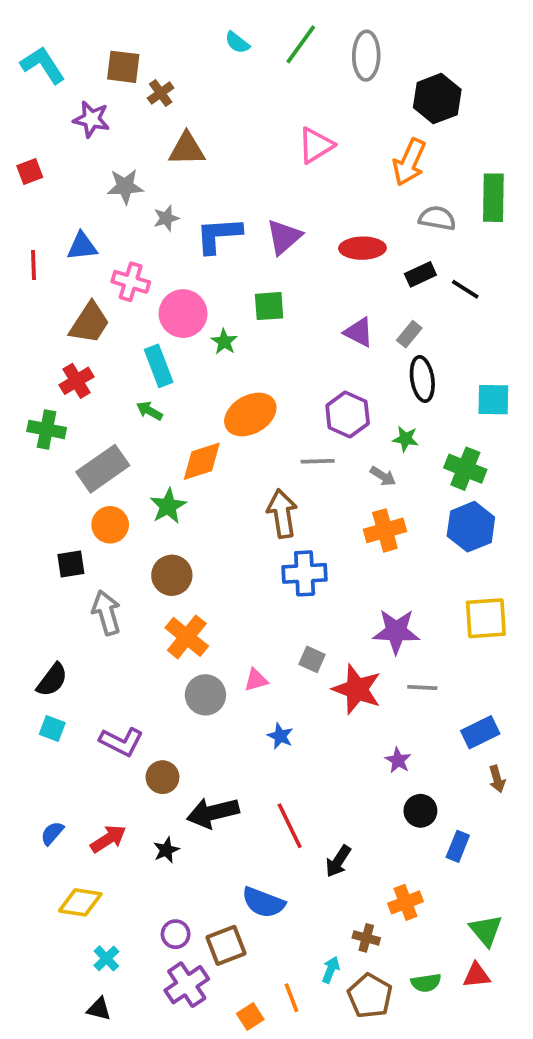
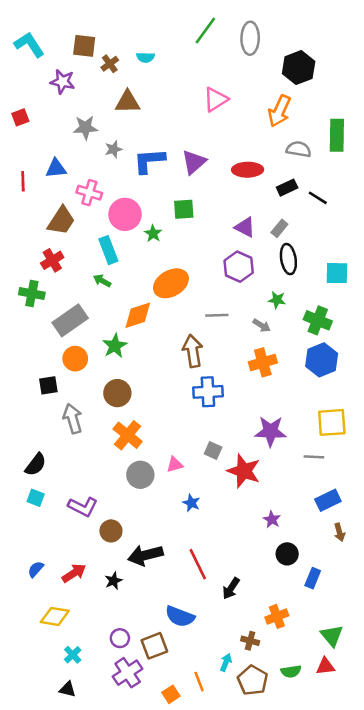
cyan semicircle: (237, 43) -> (145, 57), moved, turned -36
purple hexagon: (348, 415) -> (239, 267), moved
gray line: (422, 687) -> (314, 457), moved

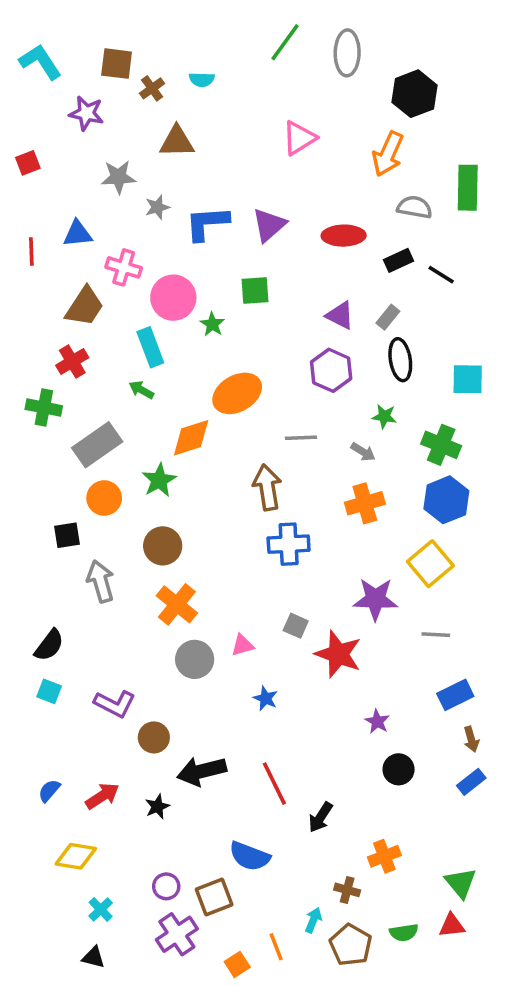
yellow square: (332, 422) -> (430, 564), moved, turned -36
blue rectangle: (313, 578) -> (471, 782), moved, turned 30

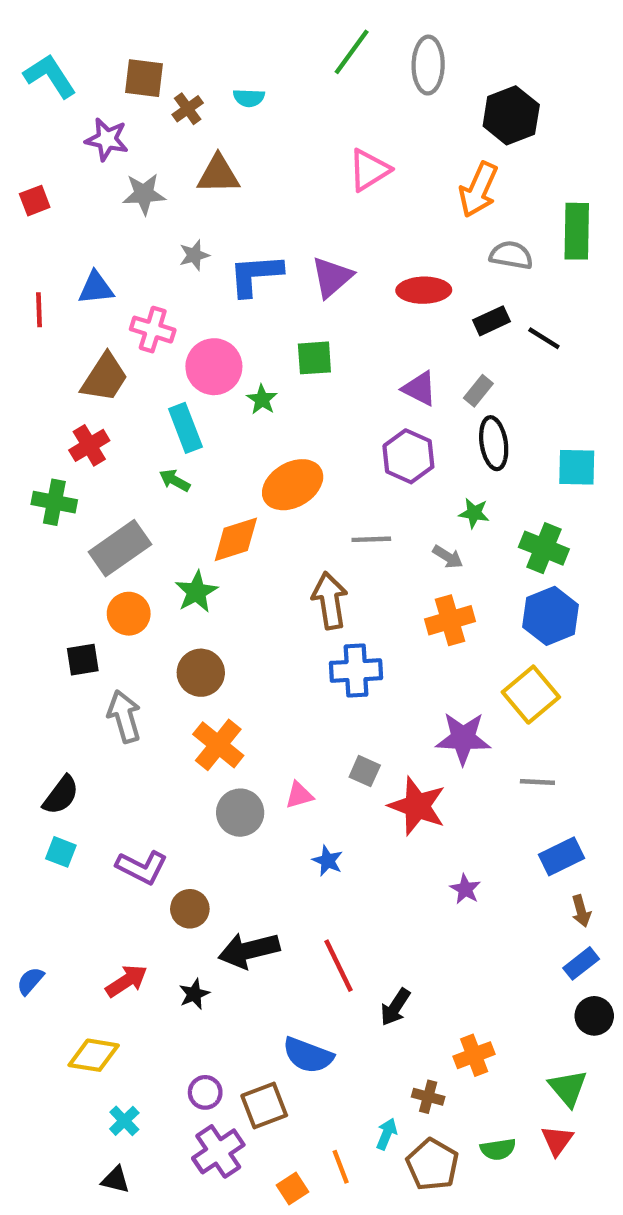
gray star: (118, 177) -> (144, 194), moved
black circle: (399, 769) -> (594, 1016), moved
blue semicircle: (49, 791) -> (30, 981), moved
red triangle: (452, 925) -> (557, 1140), turned -48

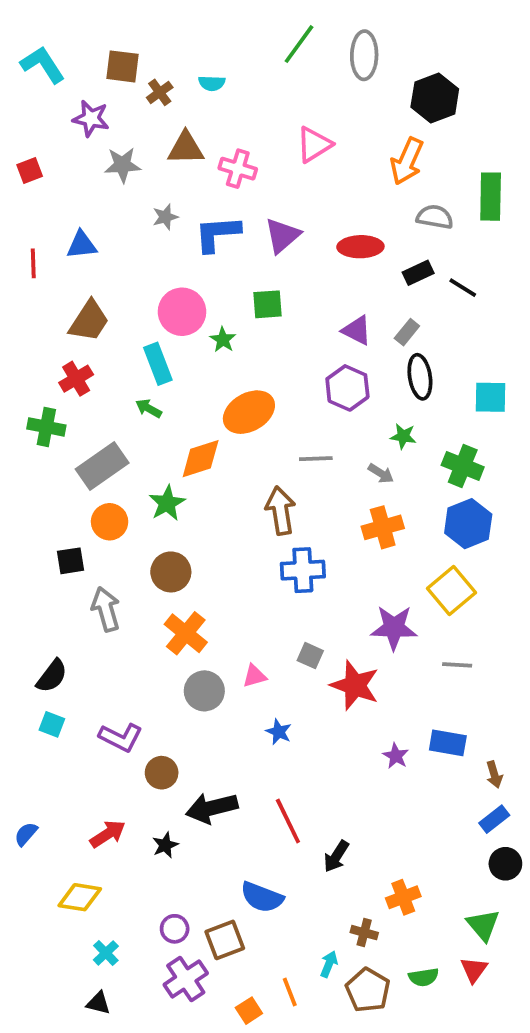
pink cross: (153, 330) -> (238, 169), moved
blue rectangle: (561, 856) -> (448, 743), moved, turned 36

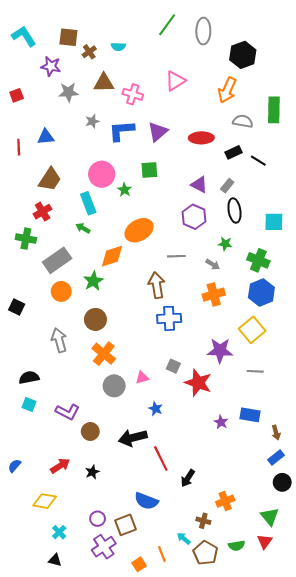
black square: (70, 561) -> (17, 307), moved, turned 35
black semicircle: (52, 676) -> (29, 378), turned -138
black arrow: (212, 808) -> (133, 438), moved
cyan arrow: (329, 964) -> (184, 538), turned -72

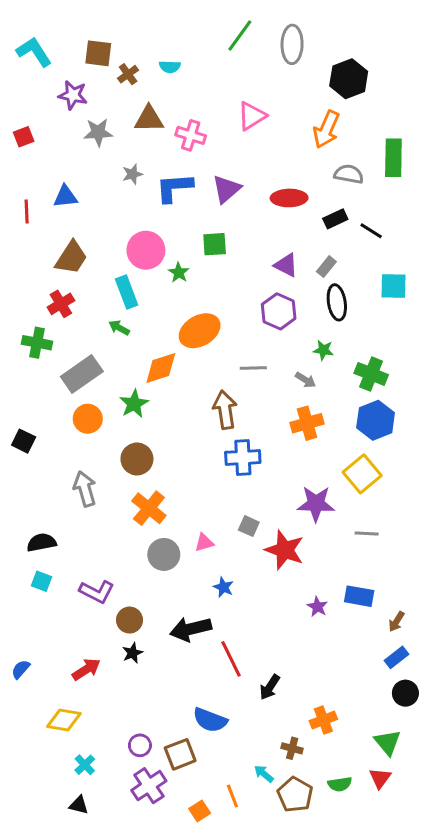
cyan square: (274, 222) -> (393, 286), moved
brown arrow: (276, 433) -> (396, 622), turned 48
black star: (92, 472) -> (132, 653), moved

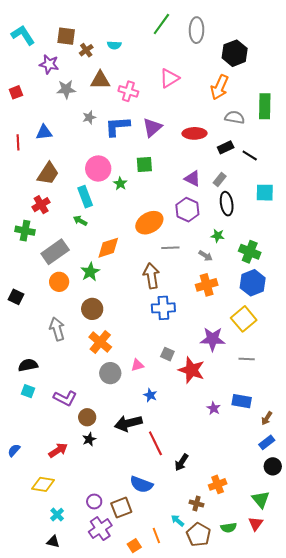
orange ellipse: (200, 331) -> (149, 223), moved

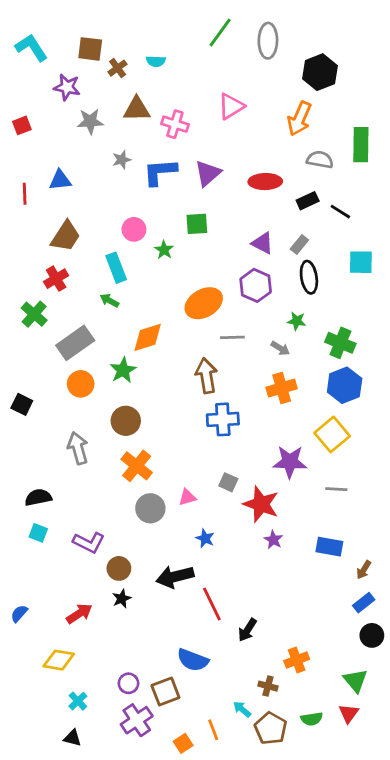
pink circle: (98, 168) -> (134, 229), size x0.7
green cross: (25, 231) -> (34, 314), turned 30
purple star: (214, 408) -> (273, 540), moved

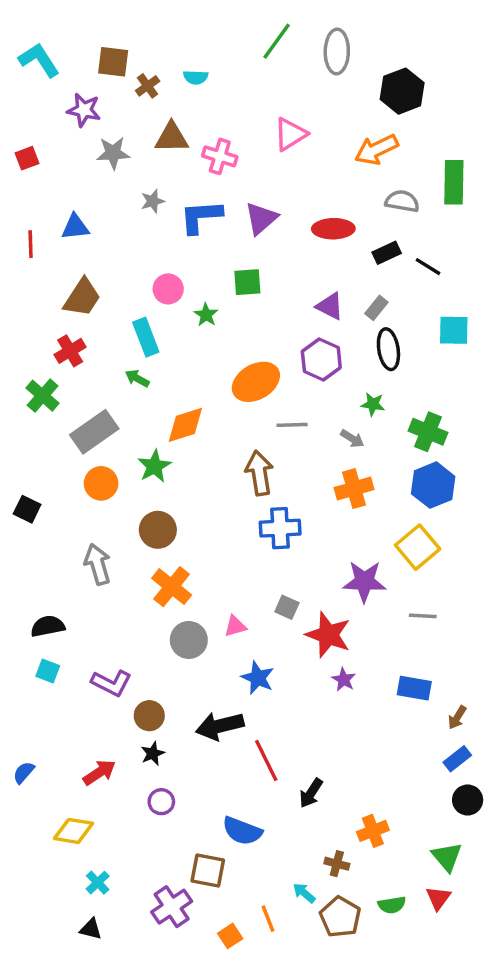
orange arrow: (299, 119) -> (376, 150), turned 40
blue star: (205, 538) -> (258, 678), size x1.4
purple circle: (128, 683) -> (161, 802), moved
brown square: (165, 691) -> (208, 871), turned 32

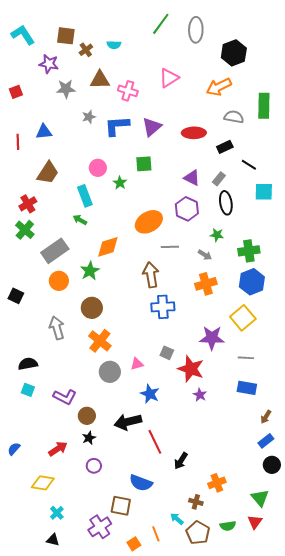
black line: (428, 267) -> (249, 165), moved
red cross: (70, 351) -> (28, 204), moved
green cross: (428, 432) -> (249, 251), turned -30
blue rectangle: (414, 688) -> (247, 388), moved

